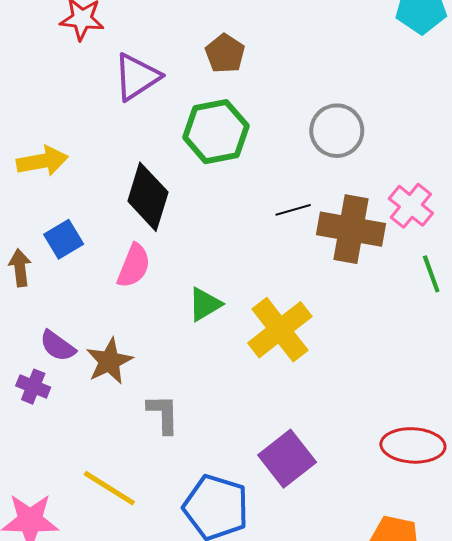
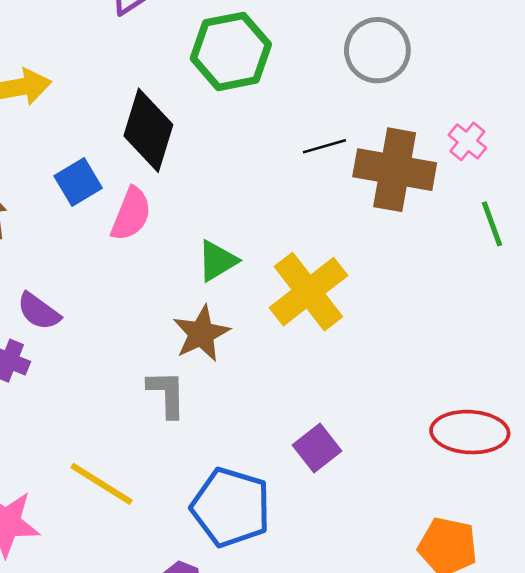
pink cross: (411, 206) -> (467, 141), size x0.7
blue square: (64, 239) -> (78, 182), moved
brown star: (109, 361) -> (201, 334), moved
purple square: (287, 459) -> (317, 448), size x0.7

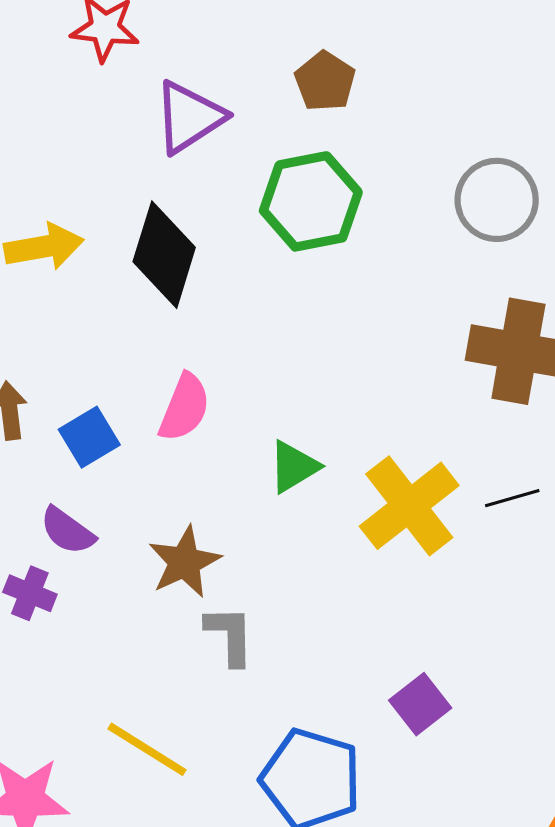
black diamond: (148, 130) -> (164, 255), moved
black line: (324, 146) -> (512, 498), moved
blue square: (78, 182) -> (89, 437), moved
brown star: (201, 334) -> (184, 562), moved

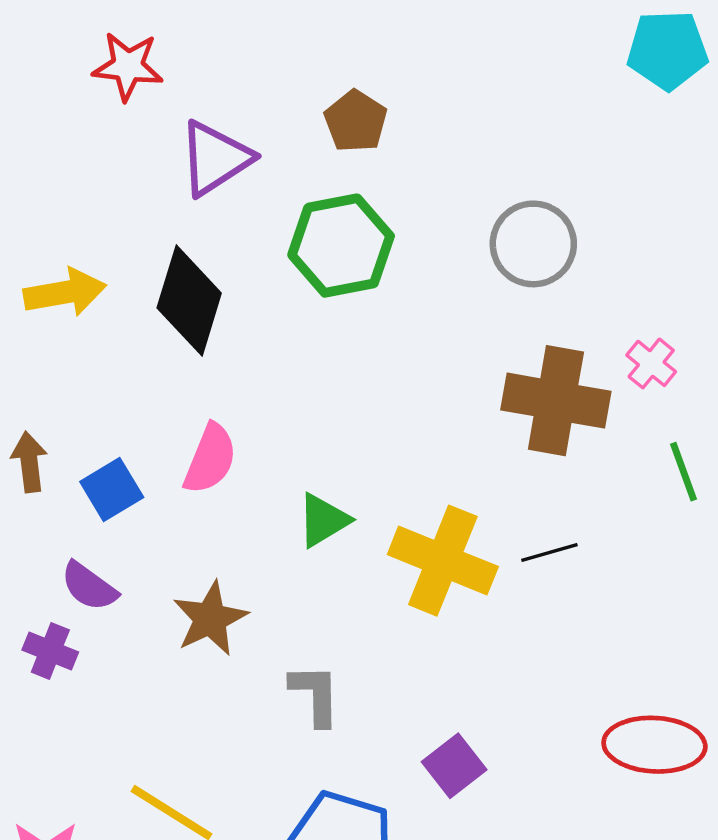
yellow cross: (409, 506) -> (443, 561), turned -30
gray L-shape: (230, 635) -> (315, 695), moved

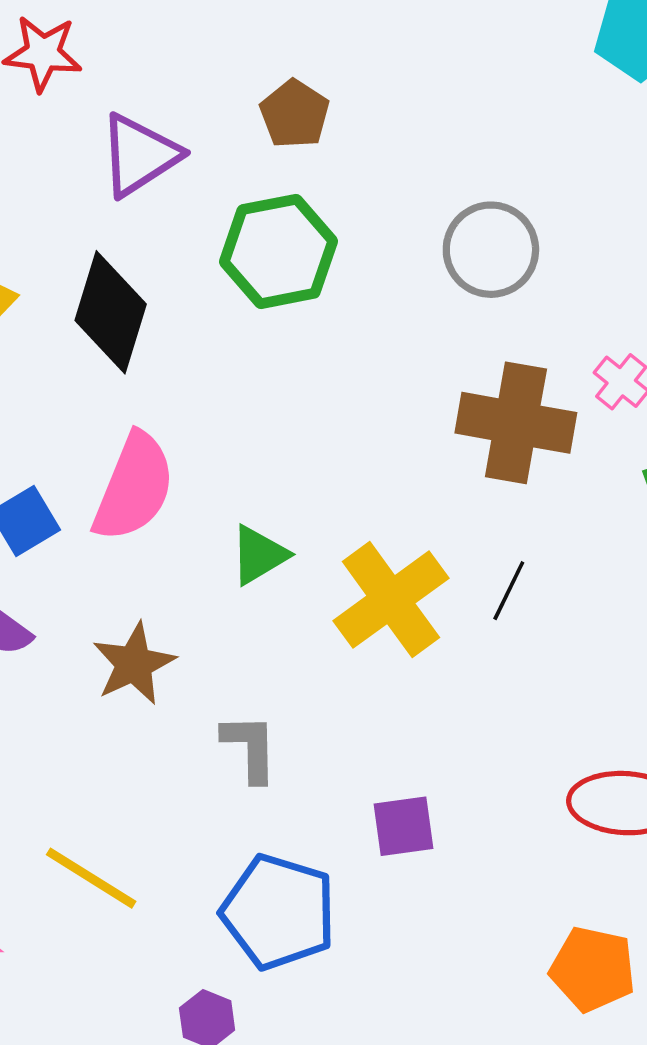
pink semicircle: (210, 459) -> (134, 487), size x1.4
black line: (549, 552) -> (509, 591), turned -48
yellow cross: (443, 561) -> (391, 600), turned 32
purple square: (454, 766) -> (403, 826), turned 30

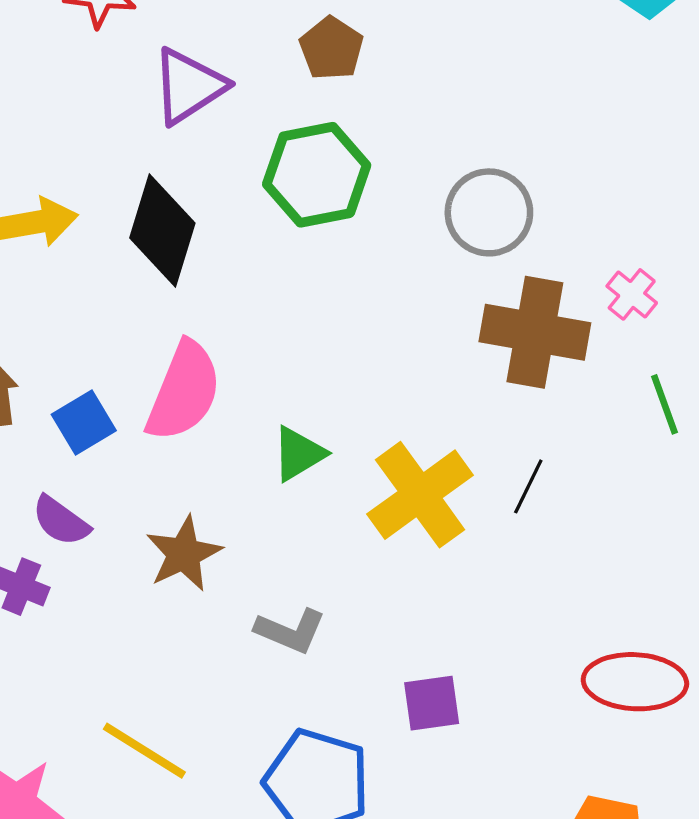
gray circle: (491, 250) -> (489, 212), moved
gray L-shape: (250, 748) -> (290, 631), turned 114

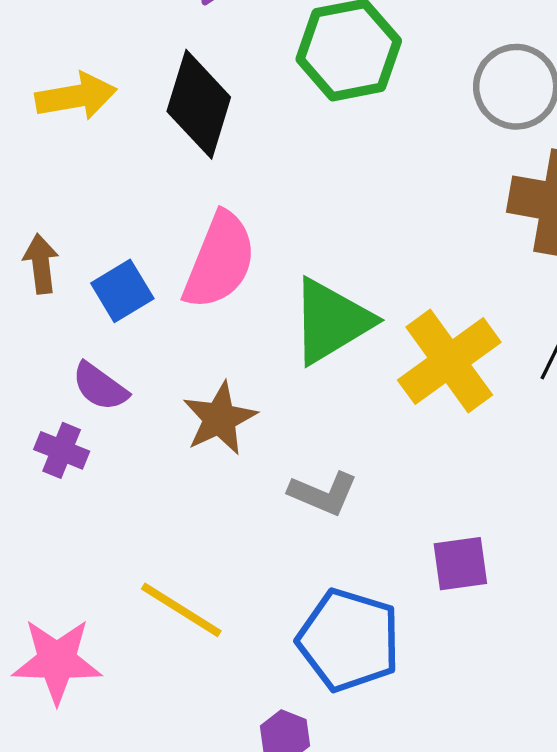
green triangle: (299, 454) -> (331, 321), size x1.6

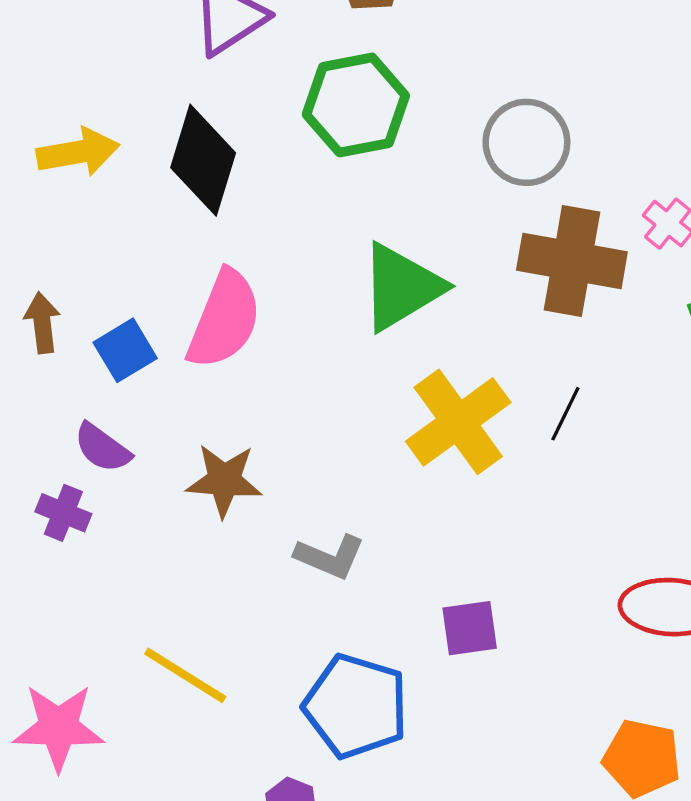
green triangle: (331, 321) -> (401, 287), moved
brown star: (220, 418) -> (224, 480), turned 30

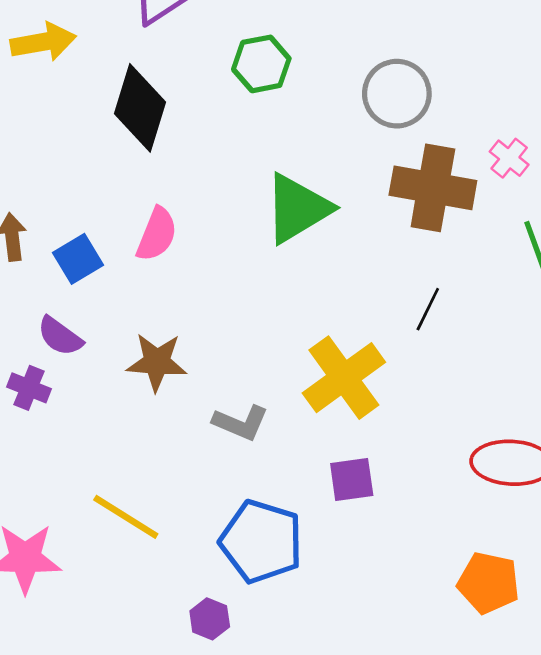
green hexagon: (356, 105) -> (261, 64), size x0.7
yellow arrow: (78, 152) -> (43, 42), moved
pink semicircle: (224, 319) -> (157, 234), size x0.7
yellow cross: (458, 422) -> (344, 378), moved

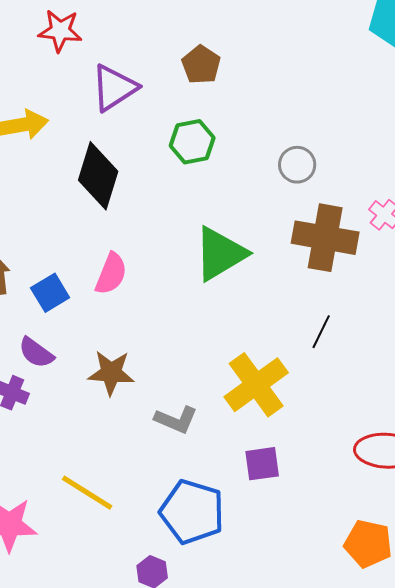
gray circle: (397, 94) -> (297, 165), size x0.7

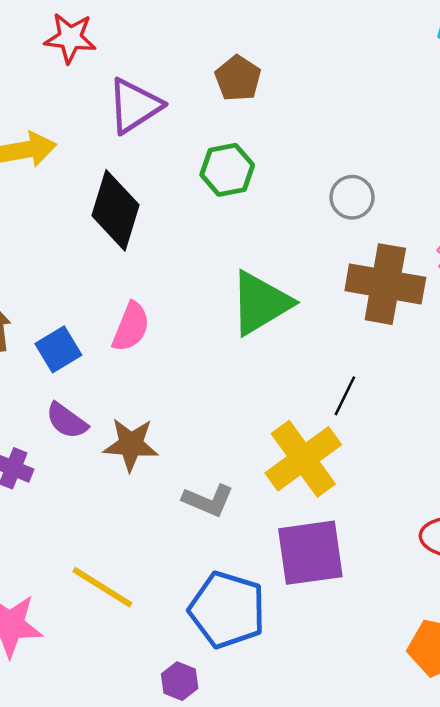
black line: (321, 332) -> (345, 396), moved
purple semicircle: (36, 353) -> (67, 421), moved
purple square: (262, 464) -> (310, 553), size x1.6

